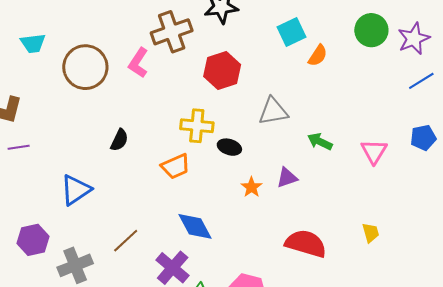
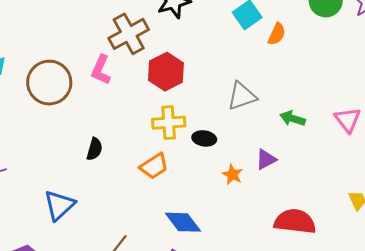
red hexagon: (222, 71) -> (166, 72), moved

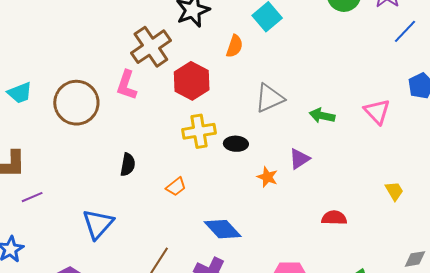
orange semicircle: (277, 34) -> (235, 46), moved
orange trapezoid: (154, 166) -> (176, 187), moved, size x0.7
red semicircle: (295, 221) -> (334, 218), size x0.6

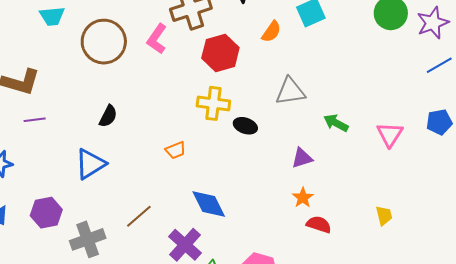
black semicircle: (128, 165) -> (108, 116), moved
orange star: (267, 177) -> (303, 198), moved

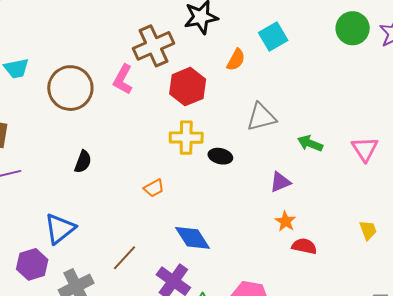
blue triangle: (90, 164) -> (60, 229), moved

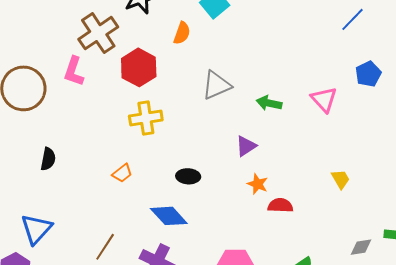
black ellipse: (220, 156) -> (188, 176), moved

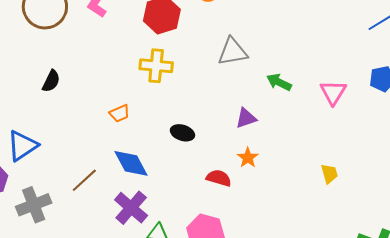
red semicircle: (280, 205) -> (219, 178), moved
blue diamond: (169, 216) -> (131, 163), moved

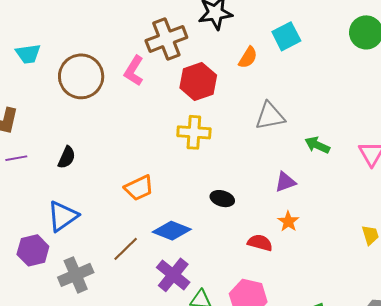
black semicircle: (51, 81) -> (67, 157), moved
orange trapezoid: (119, 113) -> (139, 188), moved, size x1.4
blue diamond: (131, 163) -> (172, 231), turned -39

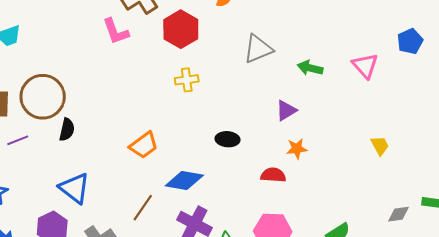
pink L-shape: (134, 71) -> (116, 31), turned -40
brown circle: (81, 76) -> (43, 97), moved
yellow cross: (194, 132) -> (187, 80), size x0.7
blue triangle: (63, 216) -> (75, 188), turned -36
orange star: (288, 221) -> (297, 149), turned -30

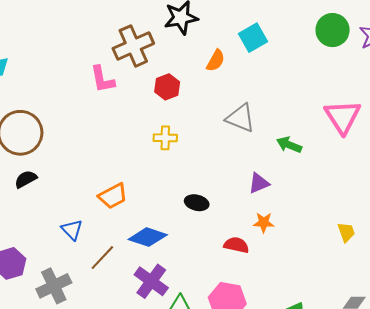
red hexagon: (181, 29) -> (167, 87), size x0.7
gray triangle: (258, 49) -> (240, 118), turned 36
pink triangle: (365, 66) -> (343, 117), moved, size x1.4
black semicircle: (67, 130) -> (26, 179), moved, turned -140
blue triangle: (75, 188) -> (72, 230), moved, size x0.7

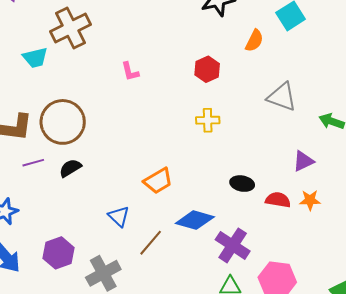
brown cross: (133, 46) -> (70, 28), moved
pink L-shape: (102, 79) -> (130, 72), moved, size x0.7
red semicircle: (236, 245) -> (278, 200), moved
purple cross: (151, 281) -> (233, 245), moved

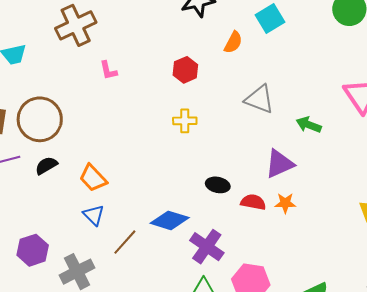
brown cross: (70, 28) -> (76, 25), moved
purple triangle: (303, 161) -> (279, 164), size x1.4
orange trapezoid: (158, 181) -> (93, 178), moved, turned 76

